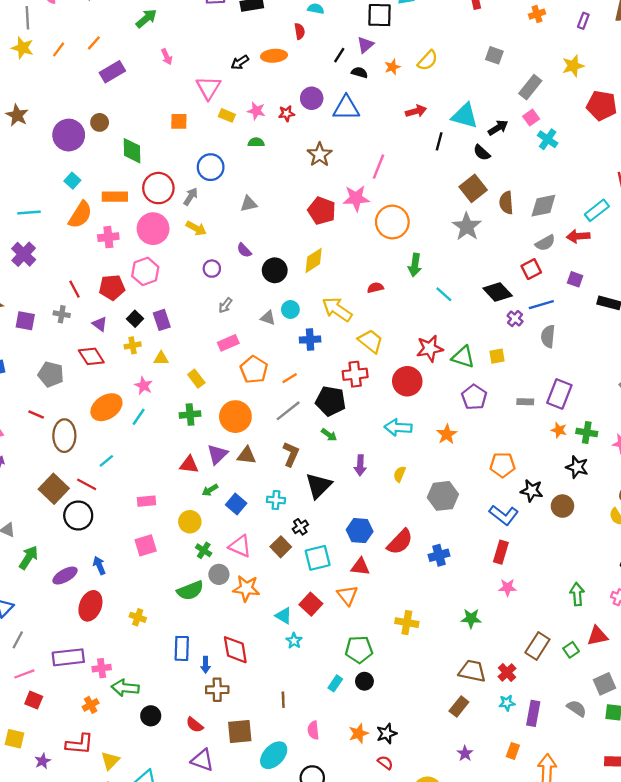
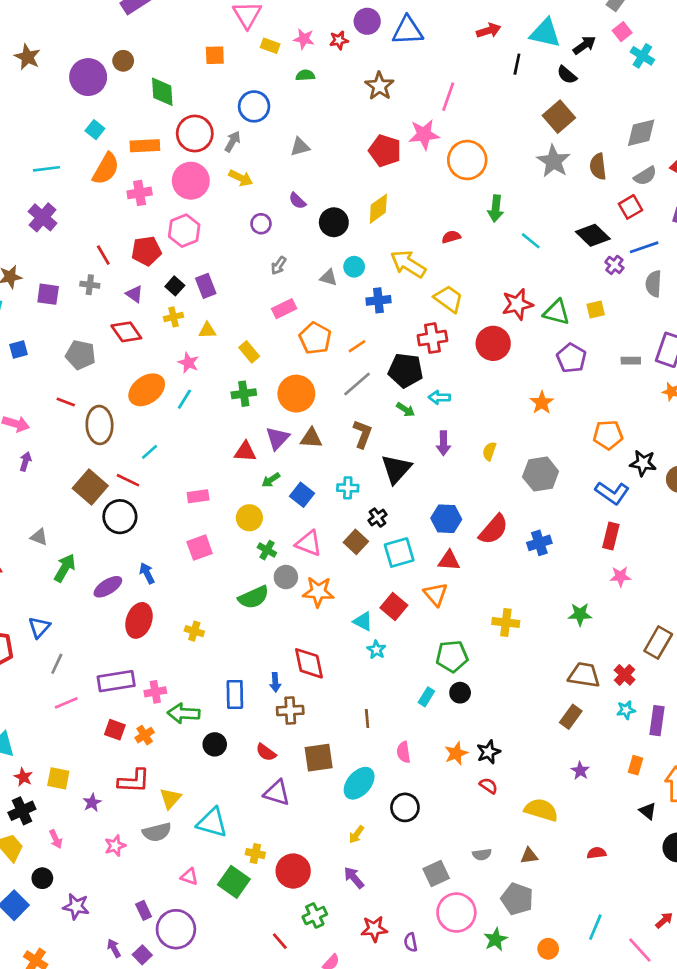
brown semicircle: (506, 203) -> (598, 167), moved
cyan arrow: (398, 427) -> (439, 397), moved, size x0.7
blue rectangle: (182, 648) -> (235, 694), moved
red square: (34, 700) -> (115, 730), moved

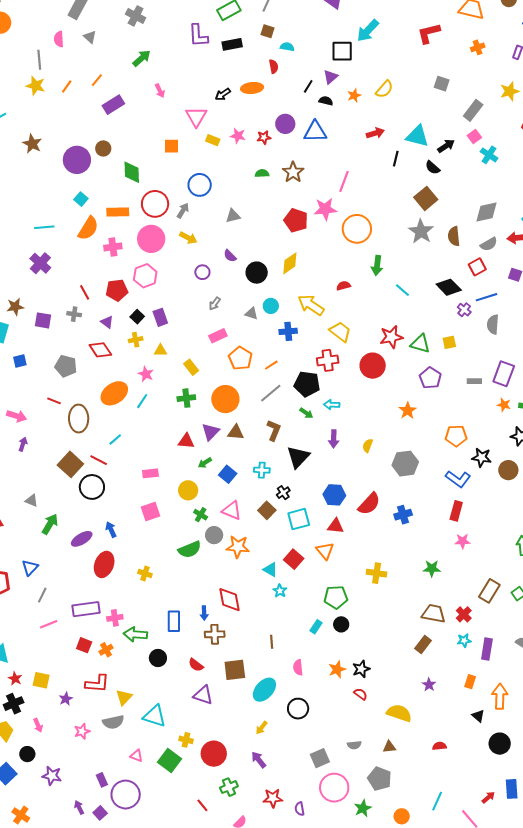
green semicircle: (305, 75) -> (262, 173), moved

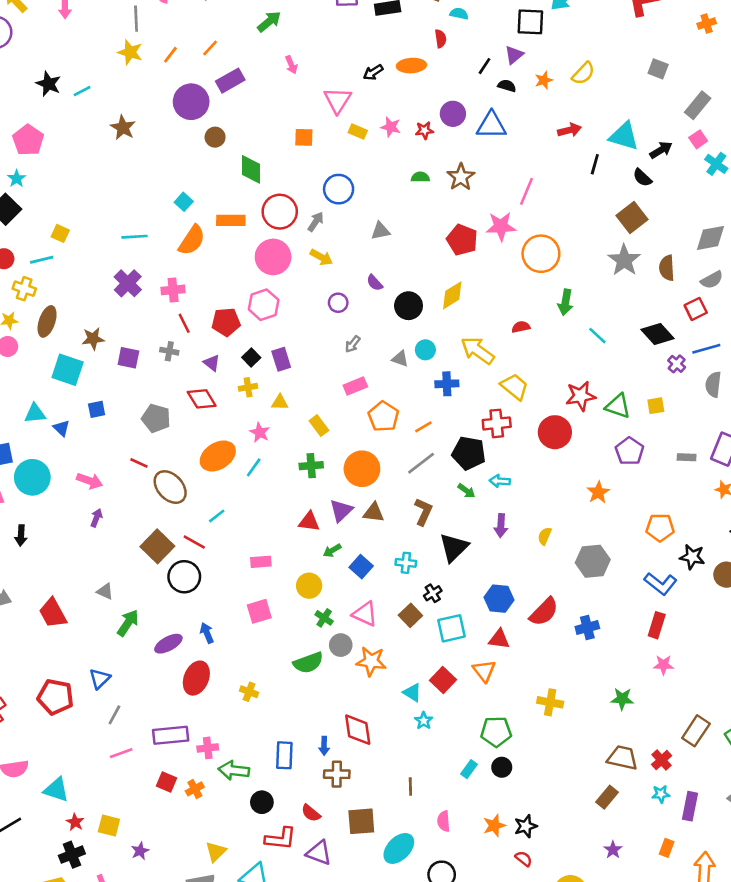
purple circle: (77, 160) -> (191, 102), moved
pink cross: (113, 247) -> (173, 290), moved
brown ellipse: (79, 419) -> (170, 487), turned -44
red L-shape: (97, 684) -> (281, 839), moved

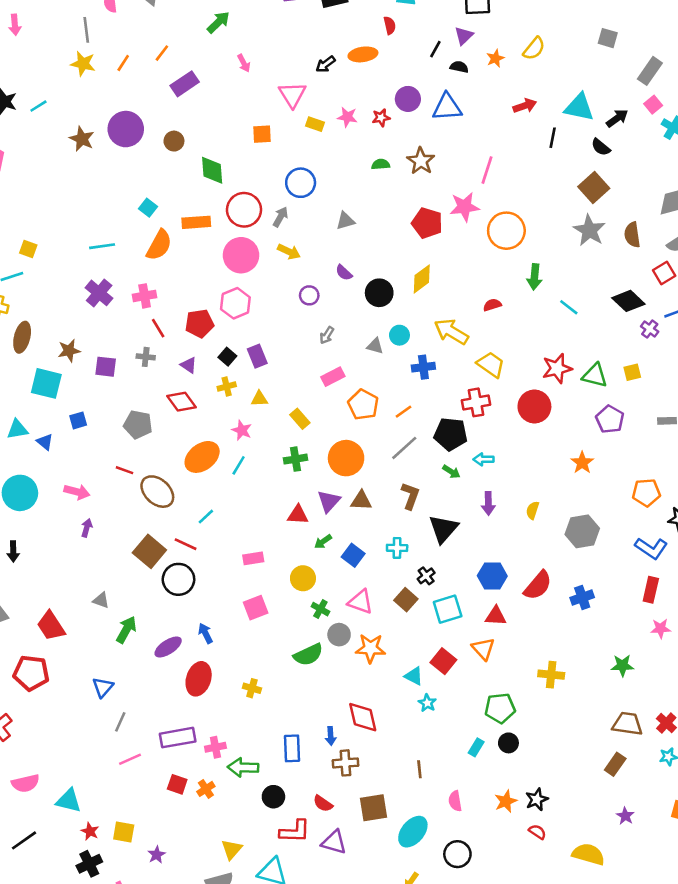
purple circle: (191, 102) -> (126, 129), moved
red pentagon: (55, 697) -> (31, 673), moved

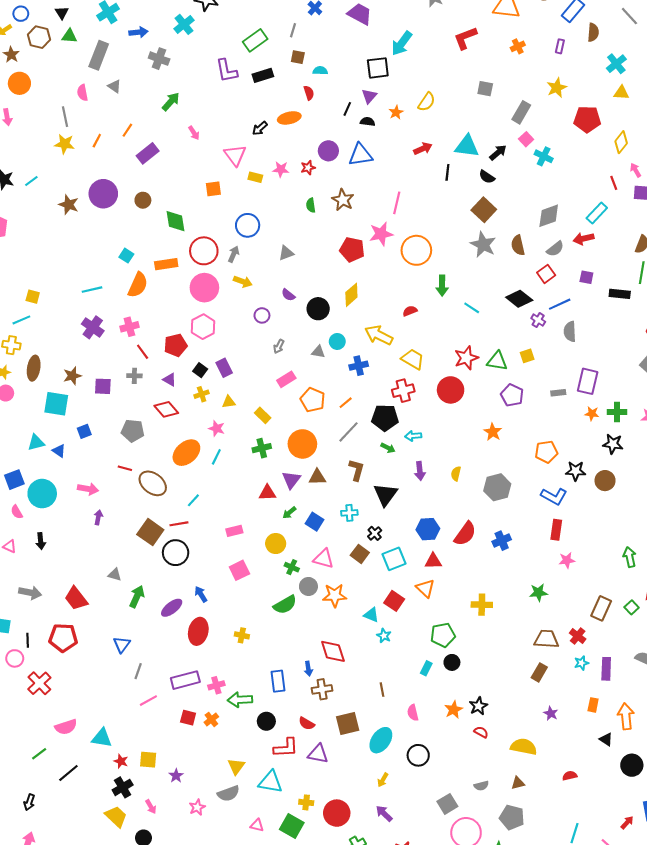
green semicircle: (381, 164) -> (311, 205), turned -88
red line: (186, 544) -> (179, 524), turned -30

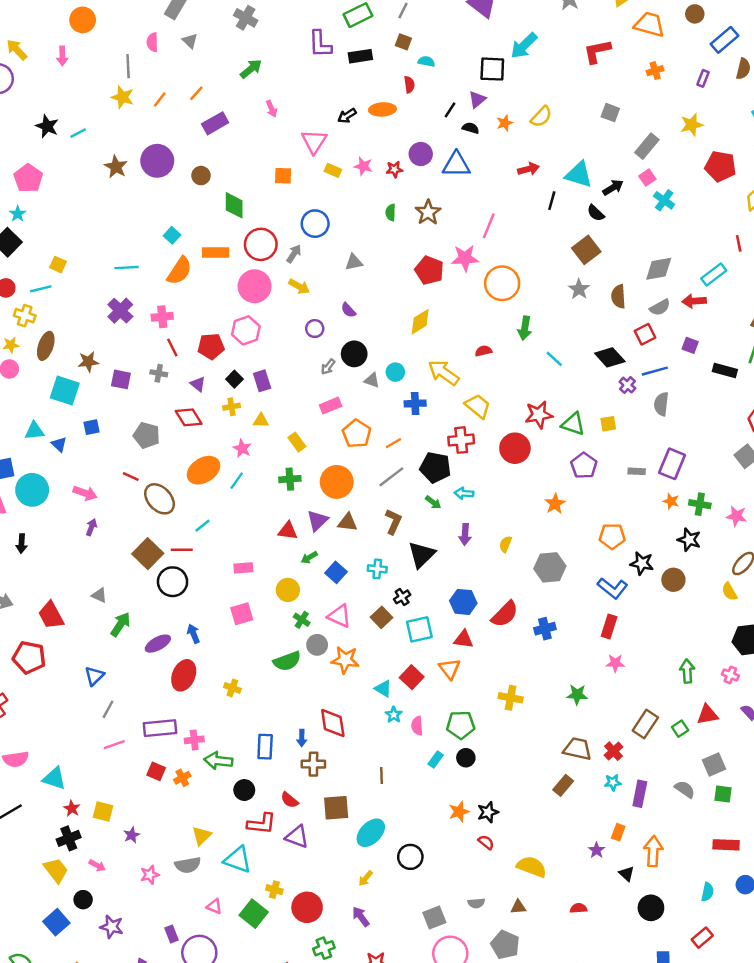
gray star: (483, 245) -> (579, 289), size x0.7
black circle: (318, 309) -> (354, 354), moved
pink semicircle: (413, 713) -> (417, 726), moved
purple star: (551, 713) -> (597, 850), moved
pink arrow: (151, 807) -> (97, 866), turned -40

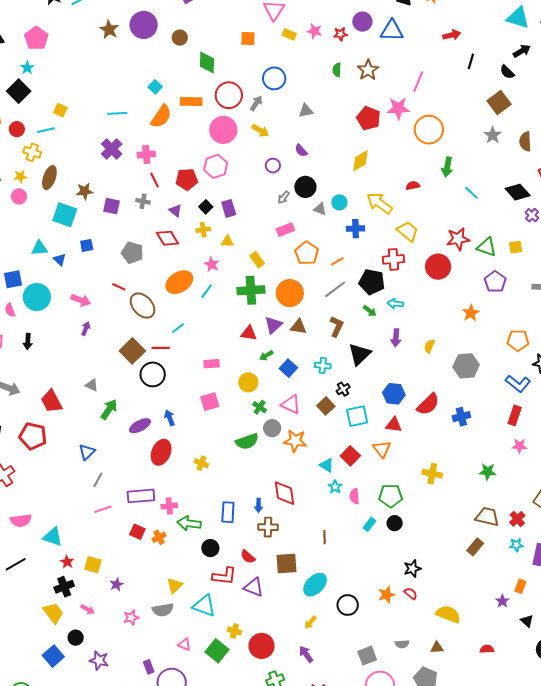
cyan triangle: (579, 175) -> (518, 18), moved
green cross: (290, 479) -> (251, 290), size x1.5
orange star: (459, 812) -> (386, 595), moved

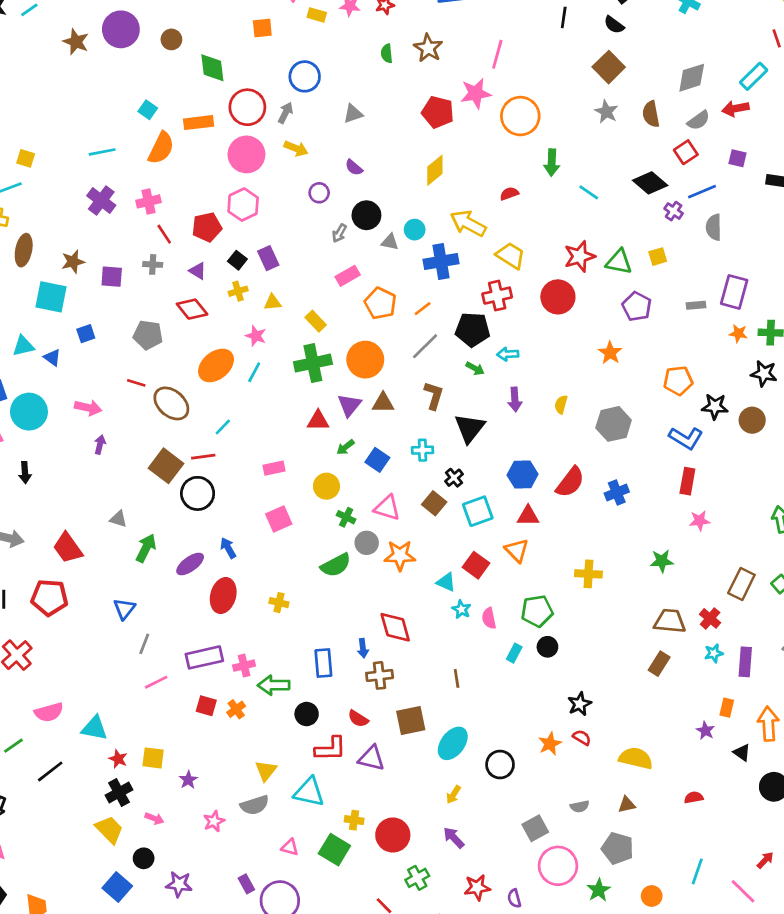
blue cross: (356, 229) -> (441, 262), size x1.4

